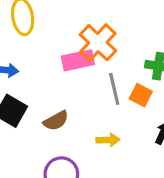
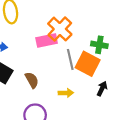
orange square: (141, 95) -> (88, 64), size x1.6
brown semicircle: (56, 121) -> (32, 80), turned -91

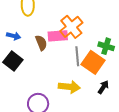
brown semicircle: (32, 80) -> (41, 43), moved
yellow arrow: (66, 93) -> (69, 87), size x1.5

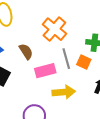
pink rectangle: (58, 36) -> (45, 71), moved
orange square: (93, 62) -> (84, 62), size x0.6

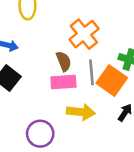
brown semicircle: (26, 52) -> (64, 61), moved
orange square: (84, 62) -> (112, 80), size x1.6

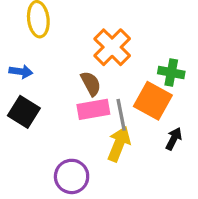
gray line: (92, 72) -> (121, 115), moved
yellow arrow: (81, 112) -> (119, 144), turned -68

